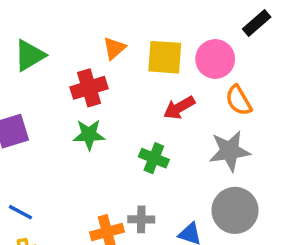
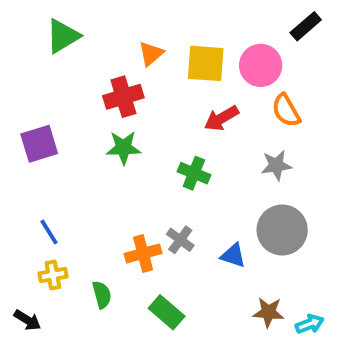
green triangle: (30, 55) -> (63, 36), moved
gray star: (230, 151) -> (276, 165), size x0.7
blue line: (21, 212) -> (49, 232), turned 30
gray cross: (141, 219) -> (180, 240), turned 35

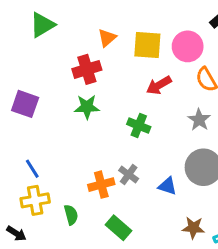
purple square: (39, 144) -> (25, 104), turned 36
gray star: (276, 165) -> (199, 120), turned -30
yellow cross: (53, 275) -> (35, 200), size x1.4

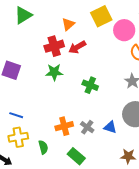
yellow square: (147, 45) -> (101, 16), moved, turned -30
red arrow: (159, 85) -> (77, 47), moved
blue line: (32, 169) -> (16, 115), turned -40
gray cross: (129, 174) -> (87, 127), moved

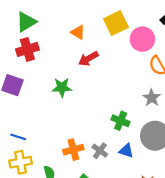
orange triangle: (68, 24) -> (78, 32), turned -48
red cross: (54, 46) -> (27, 49), moved
green cross: (90, 85) -> (121, 121), moved

